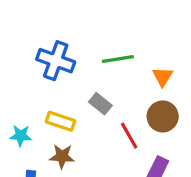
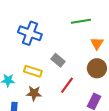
green line: (118, 59) -> (81, 21), moved
red line: (129, 136) -> (67, 85), moved, turned 66

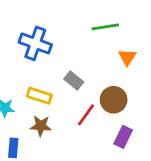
brown circle: (97, 68) -> (114, 100), moved

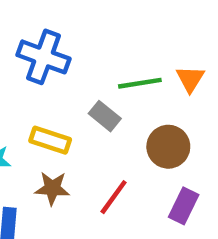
green line: (105, 27) -> (140, 83), moved
red line: (86, 115) -> (114, 197), moved

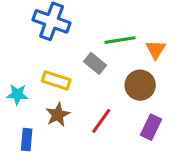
orange triangle: (190, 79) -> (156, 49), moved
brown star: (52, 188) -> (58, 115), turned -30

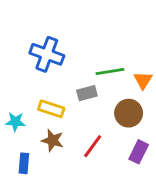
gray rectangle: (95, 63) -> (87, 93), turned -54
brown star: (58, 115) -> (53, 140), turned -30

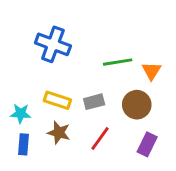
gray rectangle: (87, 93) -> (94, 102), moved
blue rectangle: (24, 163) -> (24, 144), moved

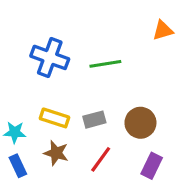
green line: (118, 62) -> (105, 64), moved
orange triangle: (151, 71) -> (163, 30), moved, turned 42
blue rectangle: (24, 144) -> (18, 166), turned -30

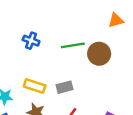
blue cross: (50, 57) -> (31, 41), size x0.6
brown circle: (140, 123) -> (99, 54), moved

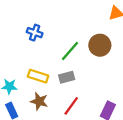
green line: (73, 45) -> (70, 51), moved, turned -40

